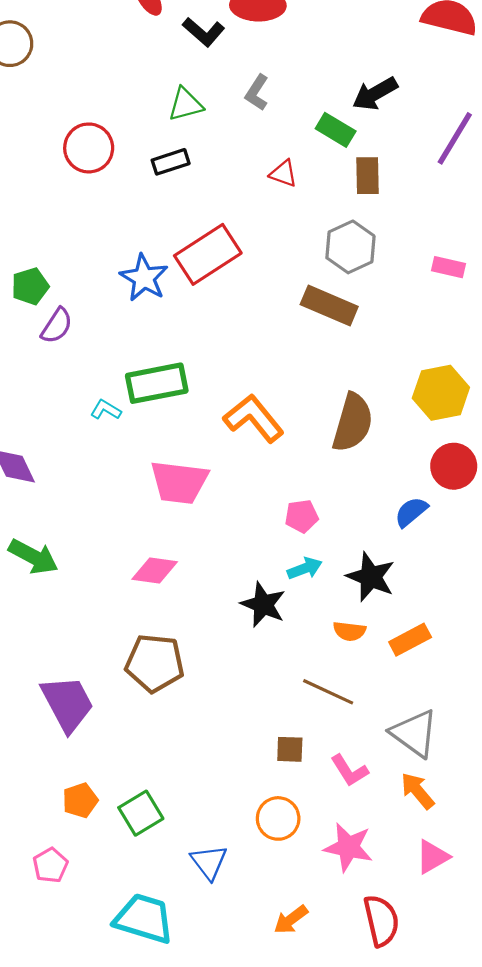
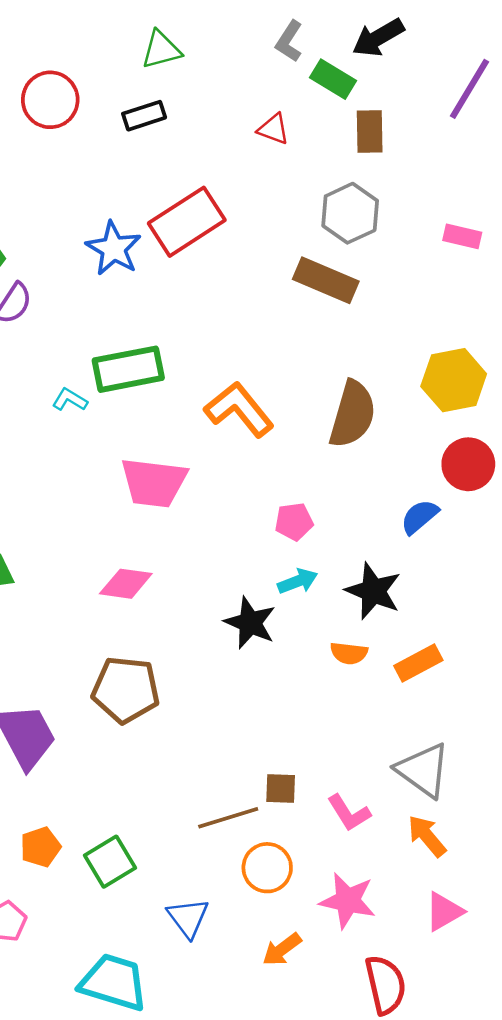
gray L-shape: (257, 93) -> (289, 41), moved
brown line: (328, 692) -> (228, 818), moved, turned -42
orange arrow: (291, 920) -> (282, 949), moved

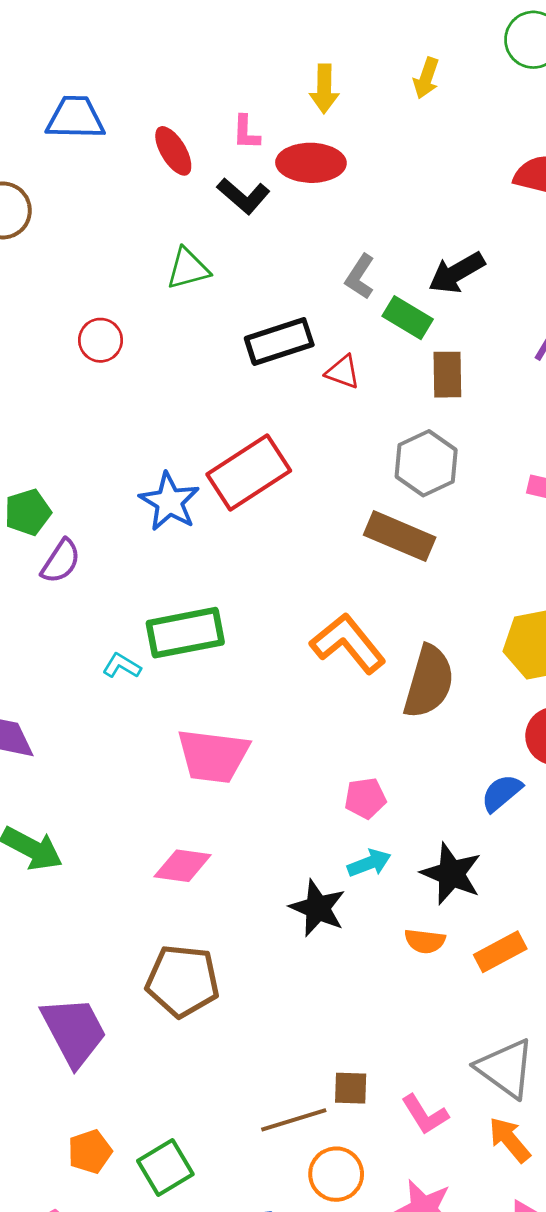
green triangle: (161, 50) -> (188, 269), moved
red circle: (50, 100) -> (101, 340), size x0.7
black rectangle: (144, 116) -> (279, 342), moved, size x1.4
orange L-shape: (239, 409) -> (348, 643), moved

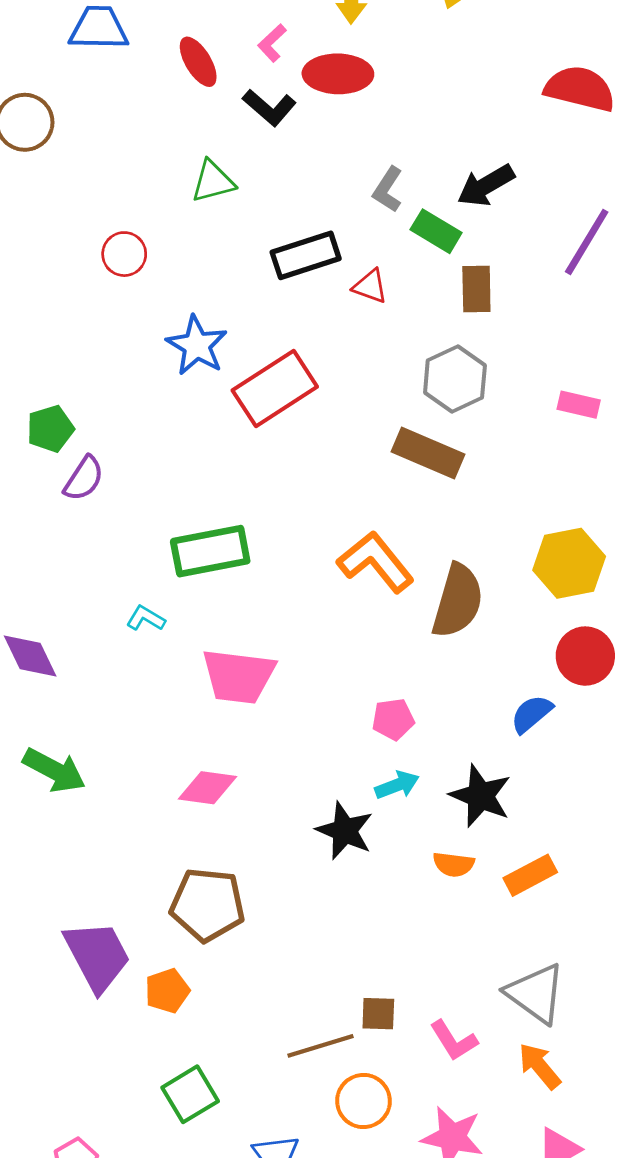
pink L-shape: (246, 132) -> (272, 43), turned 45
blue star: (169, 502) -> (197, 345), moved
cyan L-shape: (122, 666) -> (146, 618), moved
orange pentagon: (90, 1152) -> (167, 991), moved

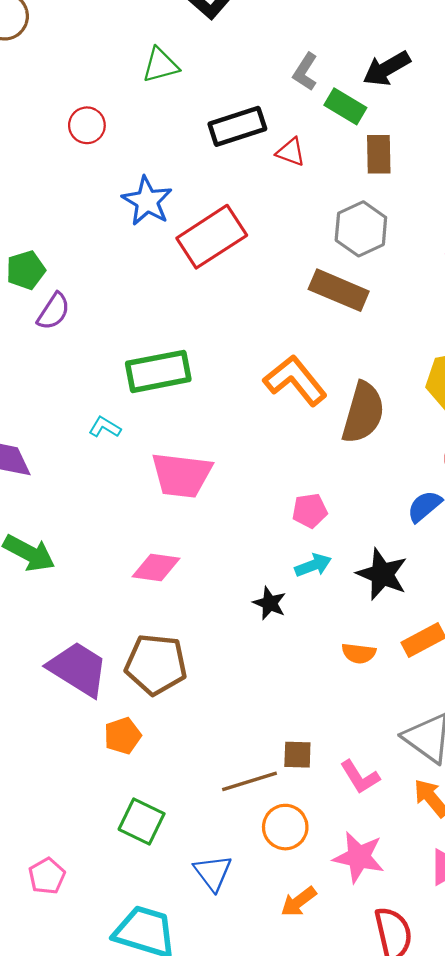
black star: (345, 831) -> (270, 603), size x0.7
orange semicircle: (454, 864) -> (359, 653), moved
purple trapezoid: (97, 956) -> (78, 669), moved, turned -30
green square: (190, 1094) -> (142, 821), turned -33

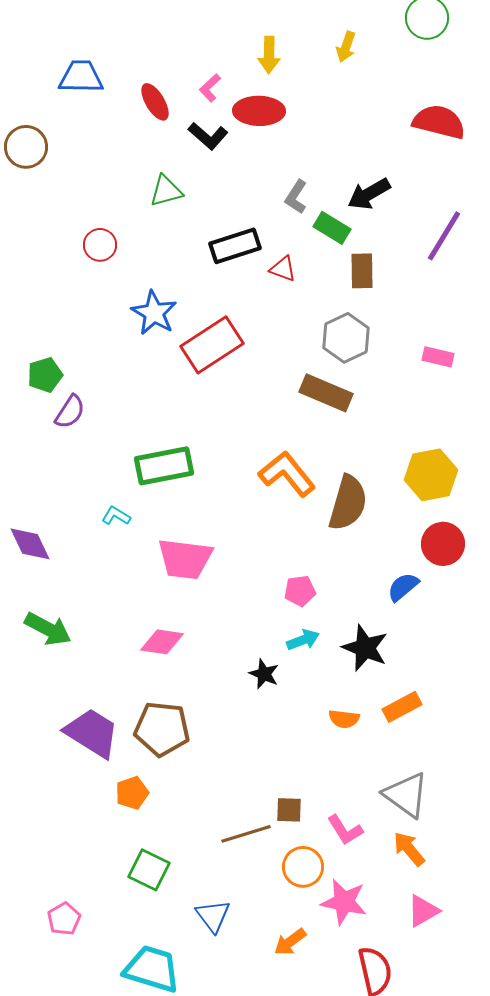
orange circle: (285, 827) -> (303, 867), moved

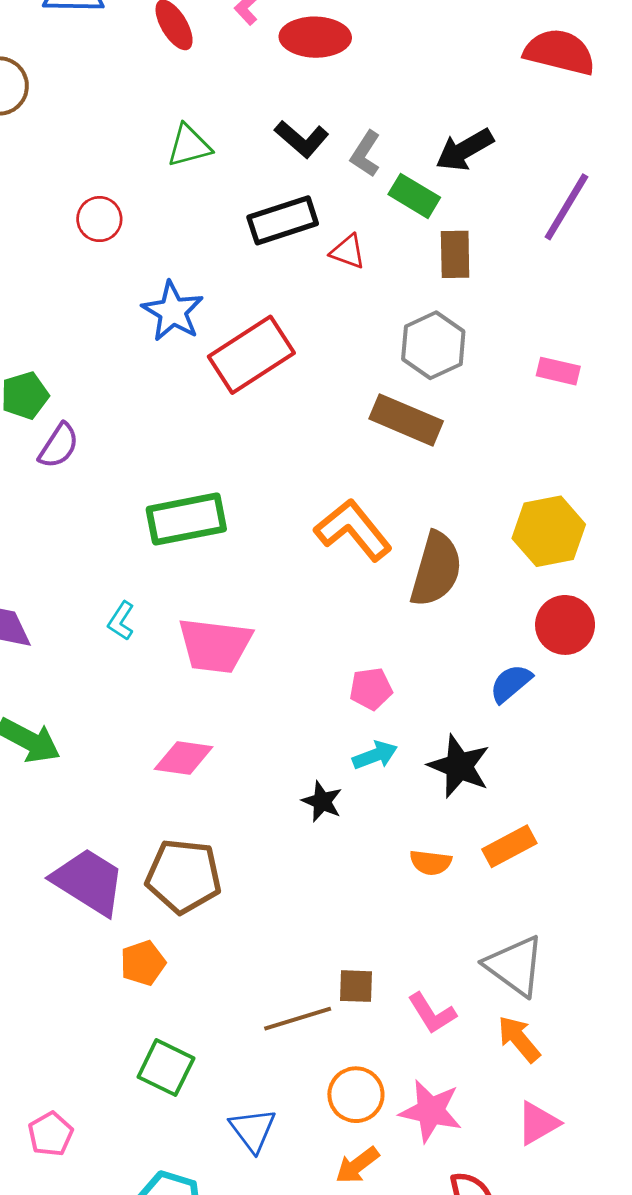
black L-shape: (208, 136) -> (302, 139), moved
cyan L-shape: (116, 516) -> (121, 621), moved, turned -88
orange circle: (303, 867) -> (356, 1095), moved

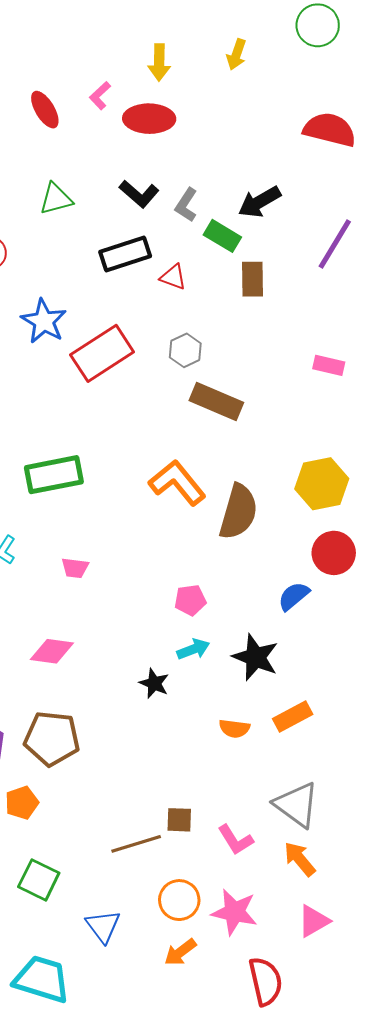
gray hexagon: (433, 345) -> (185, 350), moved, size x0.7
pink trapezoid: (215, 645) -> (75, 568), size x0.5

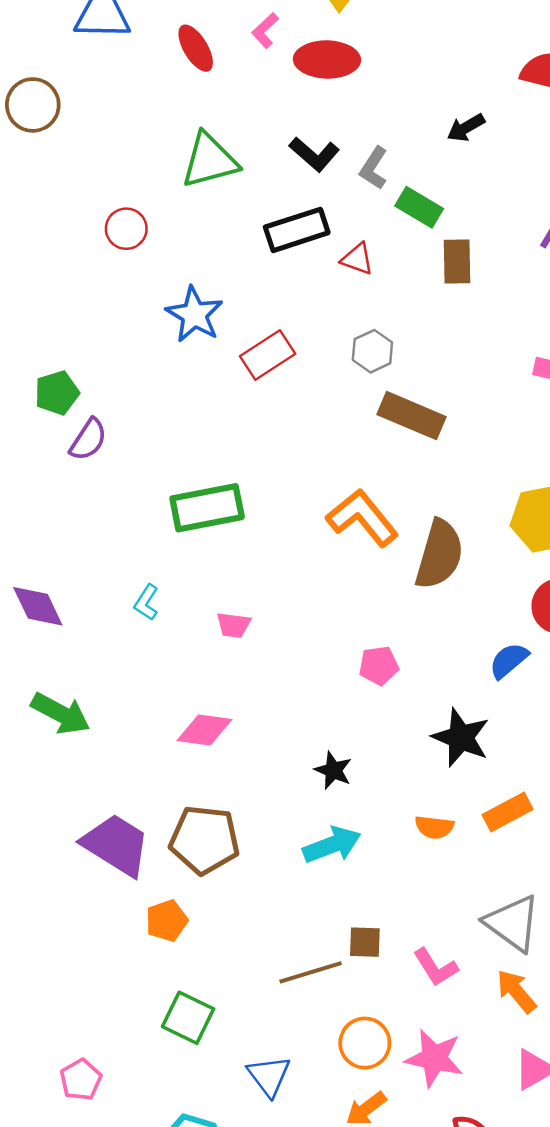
green triangle: (56, 199) -> (210, 161), size x1.4
black arrow: (259, 202) -> (466, 128), moved, size x0.7
red rectangle: (102, 353) -> (268, 355), size x0.7
cyan arrow: (193, 649) -> (332, 845), moved, size x1.4

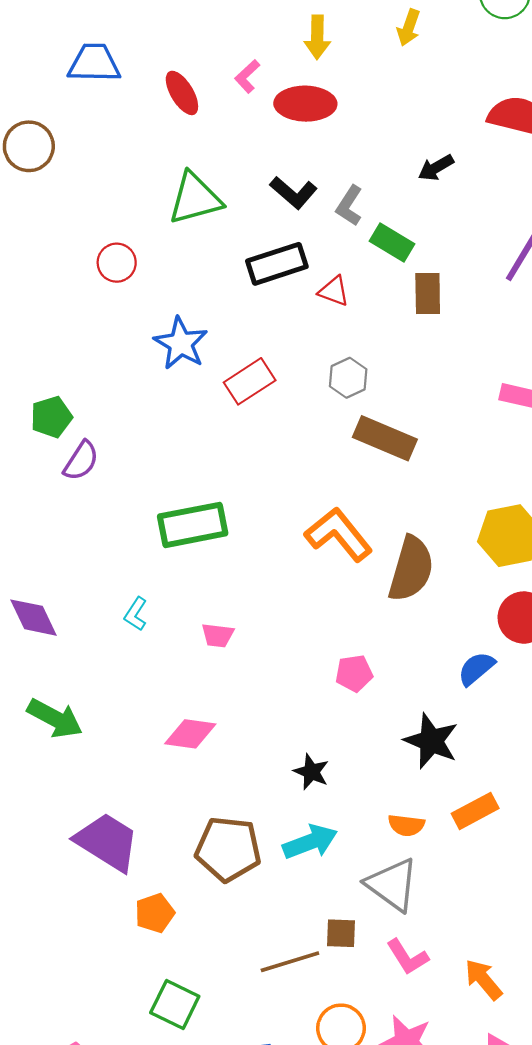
brown pentagon: (204, 840) -> (228, 849), moved
gray triangle: (513, 923) -> (392, 885), moved

